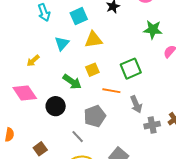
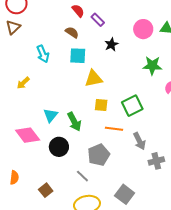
cyan square: (79, 16) -> (78, 56), turned 30
cyan triangle: (62, 43) -> (51, 115), moved
yellow arrow: (33, 61) -> (23, 83), moved
yellow square: (92, 70) -> (101, 105), moved, turned 32
green arrow: (72, 82) -> (74, 122), turned 30

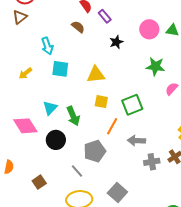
cyan square: (78, 56) -> (60, 69), moved
orange line: (114, 129) -> (112, 126), turned -72
gray arrow: (139, 141) -> (136, 141), turned 114

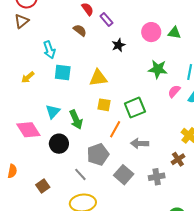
gray cross: (152, 162) -> (157, 177), moved
gray square: (117, 193) -> (124, 175), moved

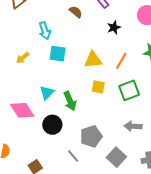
orange line: (115, 129) -> (121, 61), moved

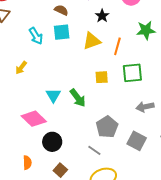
cyan square: (58, 54) -> (62, 32), moved
yellow triangle: (93, 60) -> (92, 41), moved
green square: (129, 90) -> (132, 73), turned 30
black circle: (52, 125) -> (52, 142), moved

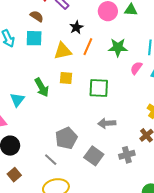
orange line: (117, 46) -> (88, 47), moved
yellow square: (102, 77) -> (66, 78), moved
green arrow: (78, 98) -> (42, 87), moved

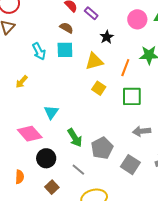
orange line: (88, 47) -> (125, 68), moved
yellow square: (66, 78) -> (99, 88), turned 32
green arrow: (42, 87) -> (75, 138), moved
gray line: (51, 160) -> (78, 170), moved

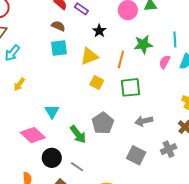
cyan arrow: (39, 51) -> (12, 53), moved, turned 72
gray pentagon: (102, 148) -> (103, 123), moved
gray line: (78, 170) -> (77, 167), moved

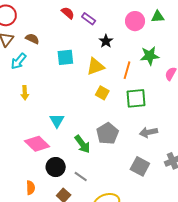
brown semicircle: (58, 26) -> (32, 39), moved
yellow arrow: (19, 84) -> (25, 93), turned -40

